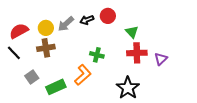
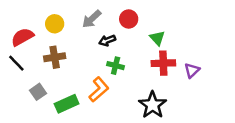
black arrow: (87, 20) -> (107, 40), moved
gray arrow: (66, 24) -> (92, 19), moved
yellow circle: (46, 28) -> (55, 24), moved

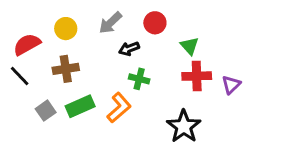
green rectangle: (67, 104) -> (80, 106), moved

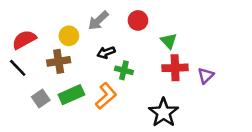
yellow circle: (66, 29) -> (69, 36), moved
black arrow: (129, 49) -> (106, 52), moved

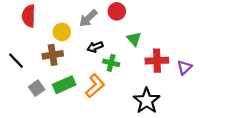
red circle: (138, 20) -> (117, 11), moved
red semicircle: (24, 40) -> (29, 16), moved, turned -60
green triangle: (169, 41) -> (134, 39), moved

